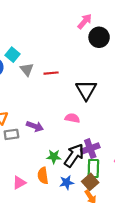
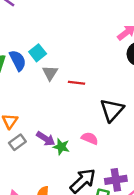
gray rectangle: (11, 134) -> (17, 142), turned -40
purple cross: (90, 149) -> (116, 180), moved
green star: (54, 157) -> (61, 147), moved

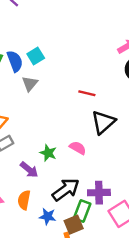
gray triangle: (50, 73) -> (30, 84), moved
red line: (76, 83) -> (87, 93), moved
purple arrow: (46, 139) -> (29, 170), moved

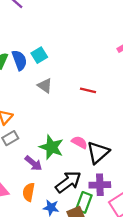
gray triangle: (30, 84) -> (45, 86), moved, turned -35
black triangle: (103, 122) -> (98, 152), moved
green star: (48, 153) -> (51, 147), size x1.5

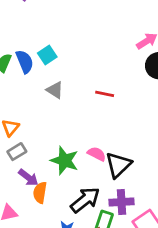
purple arrow: (33, 163) -> (28, 177), moved
orange semicircle: (29, 192) -> (40, 193), moved

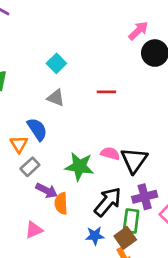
cyan square: (47, 55) -> (56, 63), moved
blue semicircle: (25, 62) -> (37, 129), moved

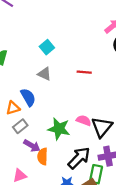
orange triangle: (19, 144) -> (13, 108), turned 40

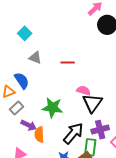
cyan square: (47, 47) -> (25, 33), moved
red line: (84, 72) -> (68, 63), moved
pink semicircle: (84, 120) -> (83, 91), moved

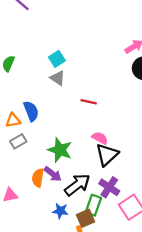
cyan square: (25, 33) -> (57, 59), moved
gray triangle: (35, 58) -> (58, 78), moved
purple arrow: (29, 125) -> (53, 174), moved
purple cross: (100, 130) -> (109, 187), turned 36

